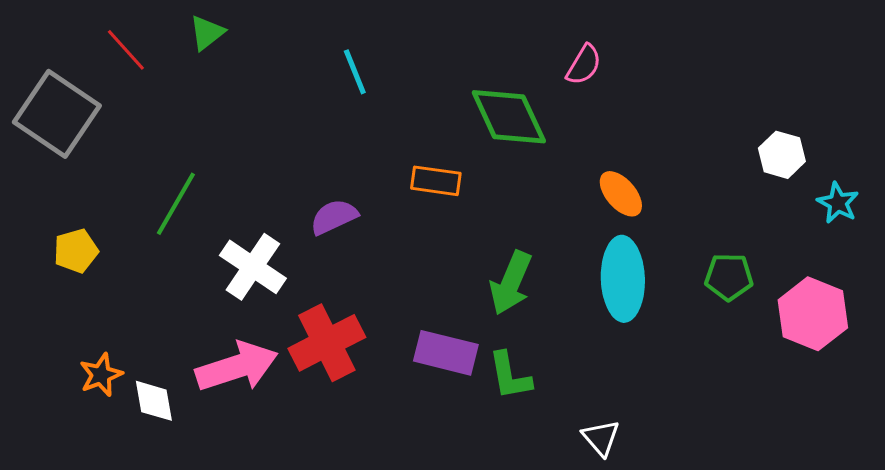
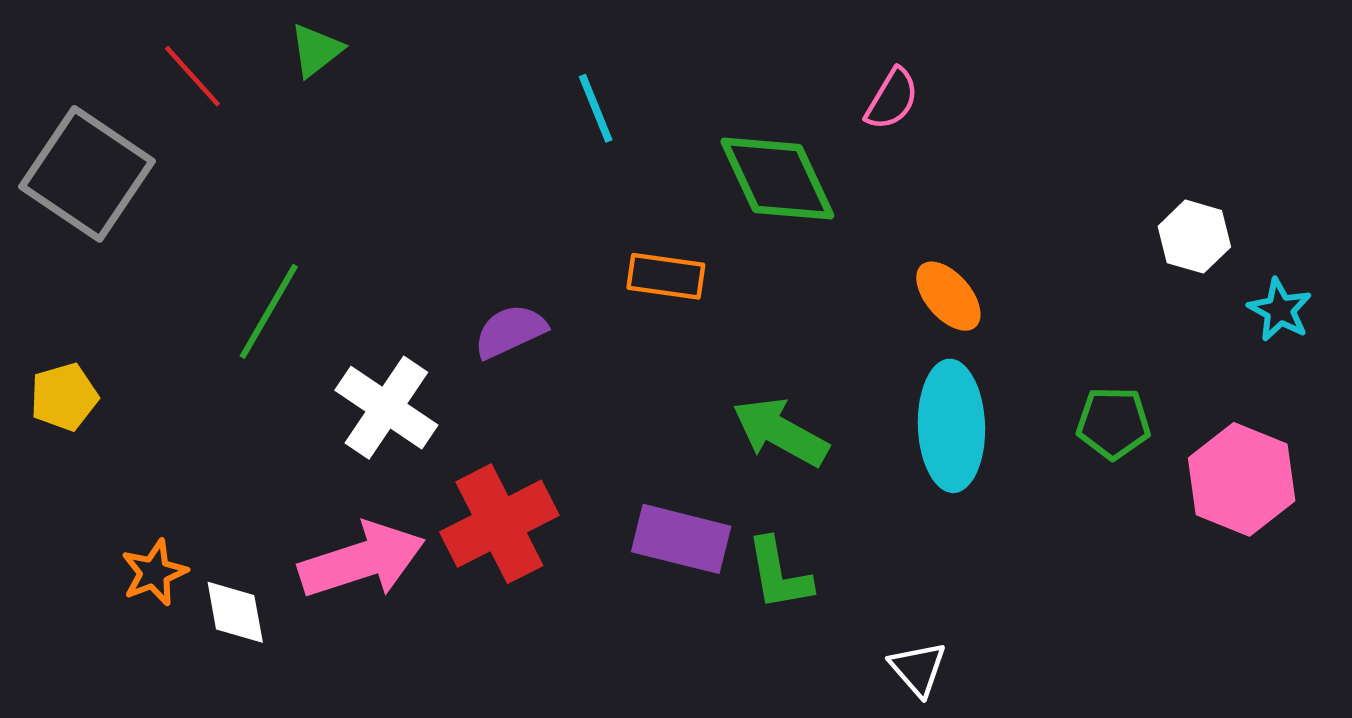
cyan line: (355, 72) -> (596, 108), moved
yellow pentagon: (76, 251) -> (64, 397), moved
green arrow: (511, 283) -> (780, 432), turned 96

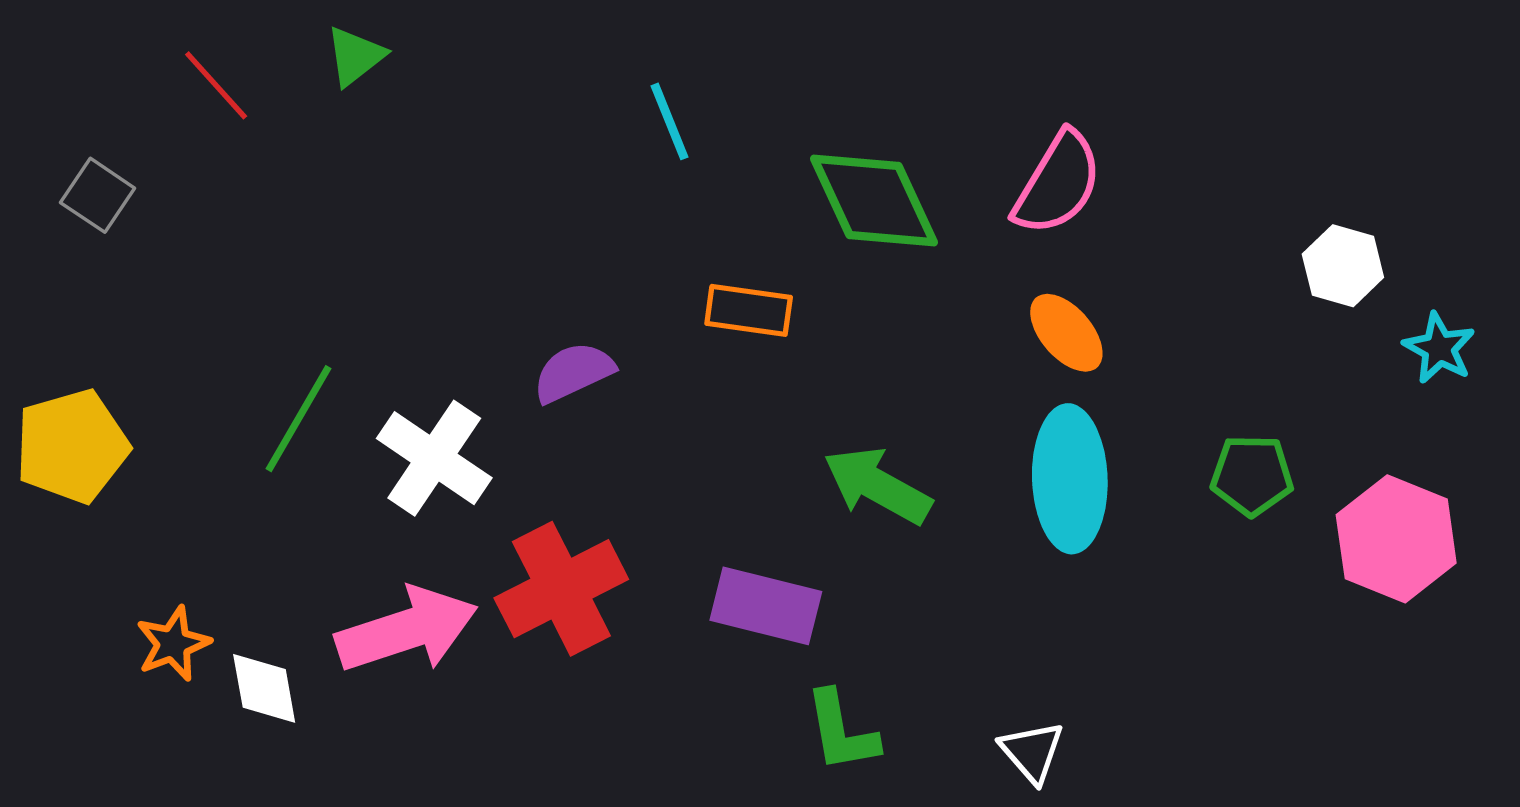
pink semicircle: (892, 99) -> (1058, 183), moved, size x1.5
gray square: (87, 174) -> (98, 195), size x0.5
green line: (269, 311) -> (299, 419), moved
yellow pentagon: (64, 397) -> (72, 446), size x1.5
green L-shape: (779, 574) -> (841, 731), moved

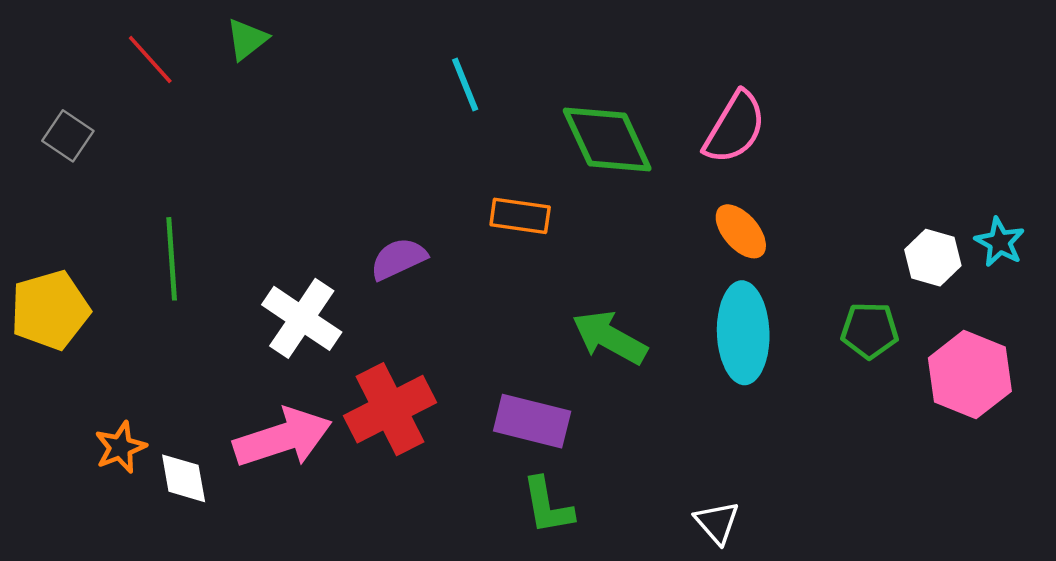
white hexagon: (1343, 266) -> (933, 258), moved
green line: (299, 419) -> (172, 259), moved, turned -34
green L-shape: (841, 731) -> (548, 506), moved

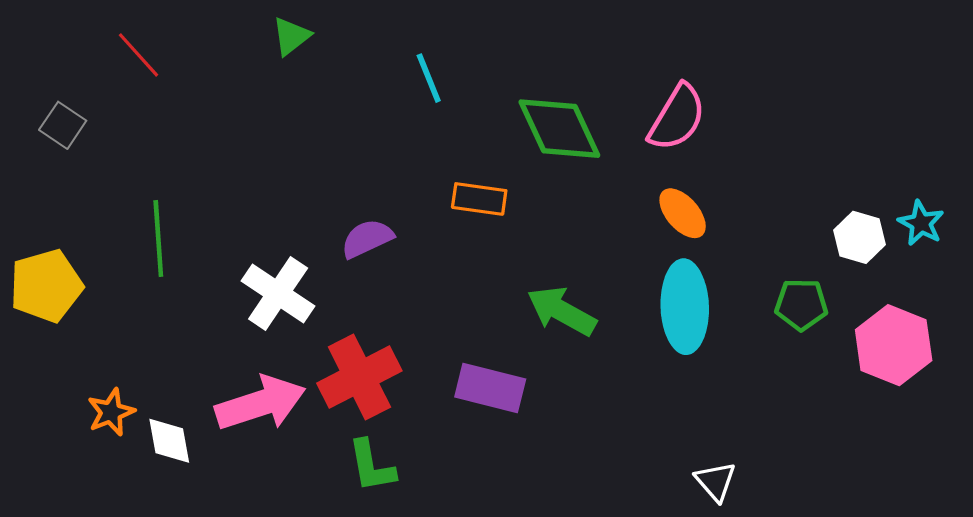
green triangle: (247, 39) -> (291, 36), moved
green L-shape: (548, 506) -> (371, 466), moved
white triangle: (717, 522) -> (716, 481), moved

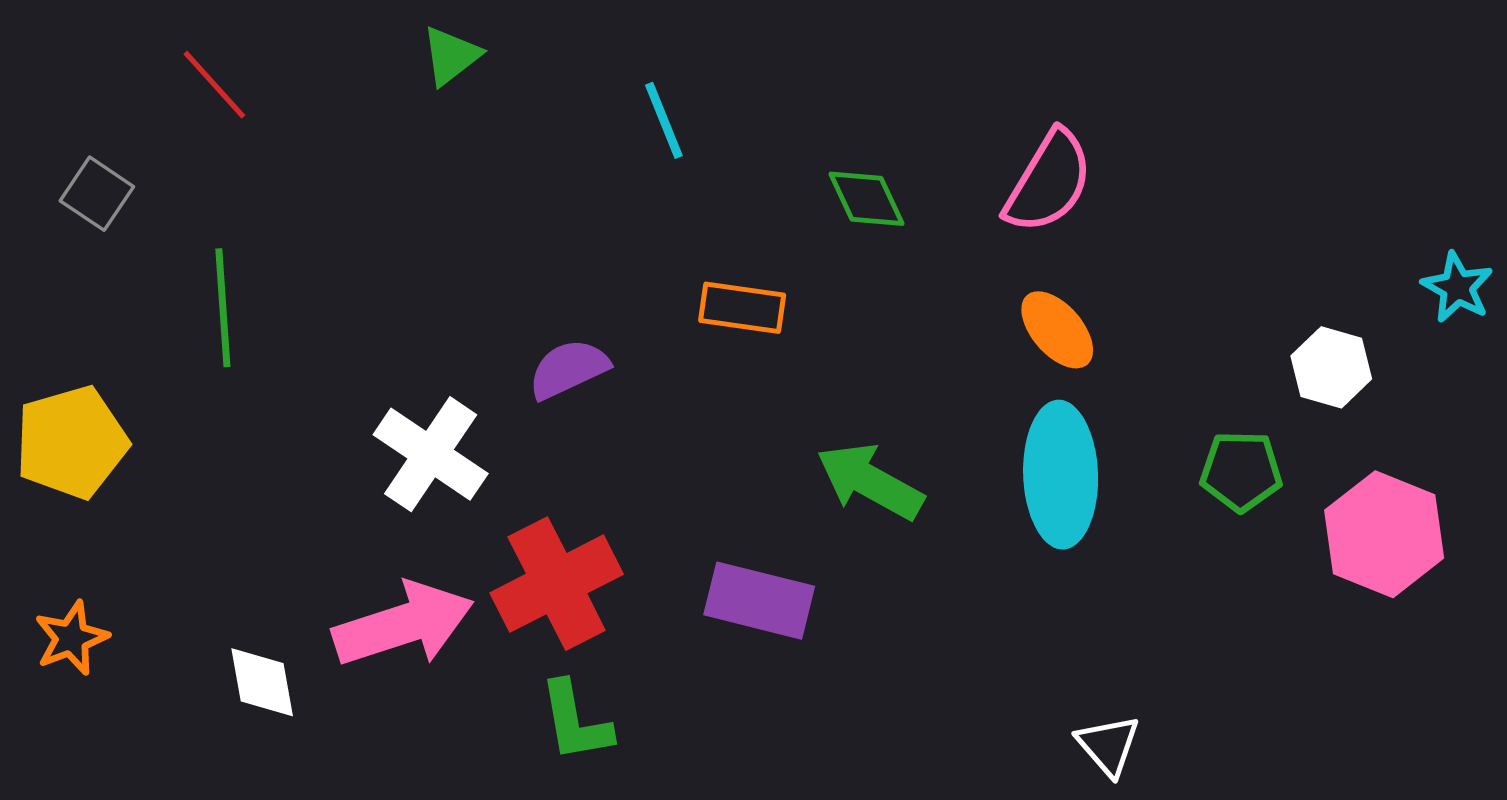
green diamond: (559, 129) -> (866, 199), size x0.6
cyan star: (921, 223) -> (1457, 287), moved
green line: (158, 239) -> (223, 308), moved
orange star: (111, 412) -> (71, 638), moved

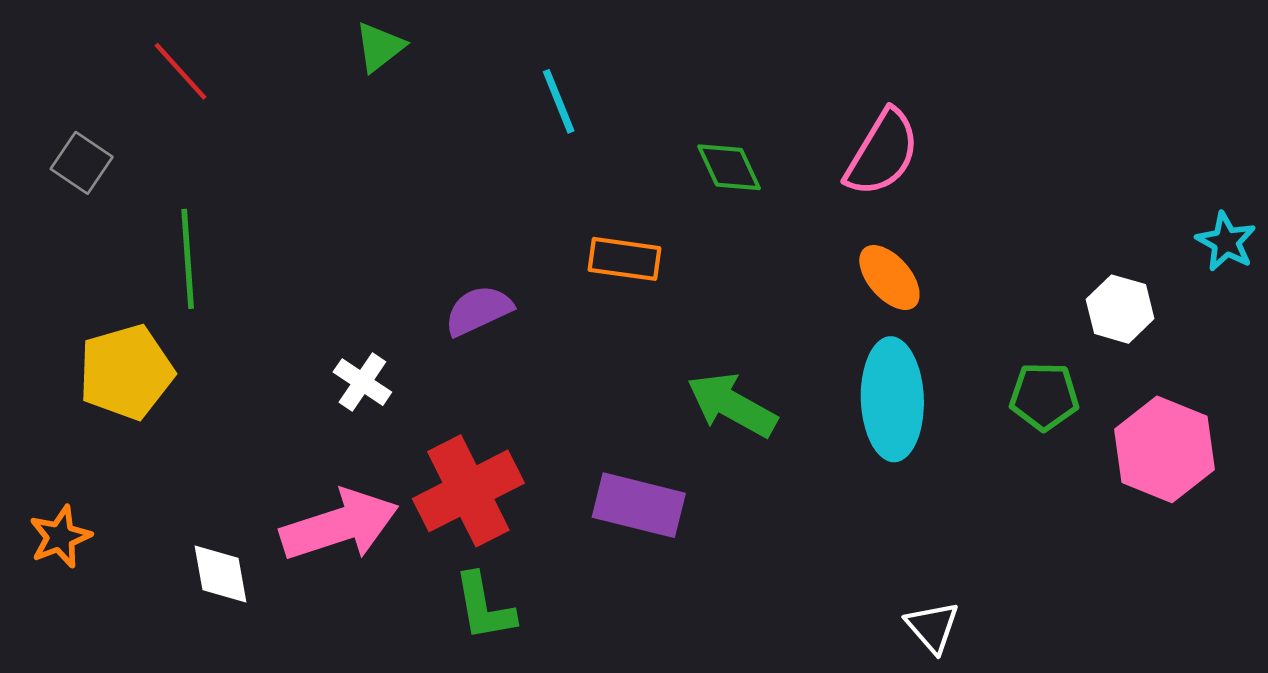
yellow pentagon: (71, 442) -> (126, 372), moved
white cross: (431, 454) -> (362, 382), size x0.6

